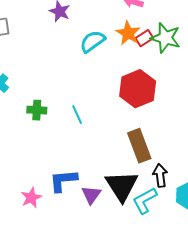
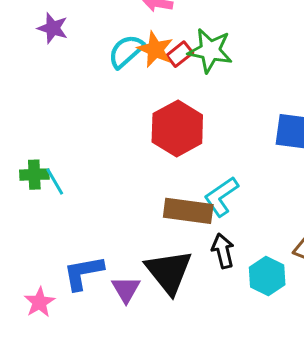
cyan semicircle: (93, 41) -> (126, 51), moved
cyan line: (77, 115) -> (55, 181), moved
brown rectangle: (139, 146) -> (188, 211), turned -56
cyan L-shape: (145, 200) -> (221, 196), moved

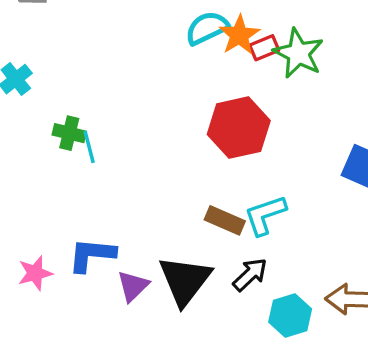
brown rectangle: (188, 211) -> (225, 220), size x0.7
black arrow: (223, 251) -> (250, 275), turned 44

